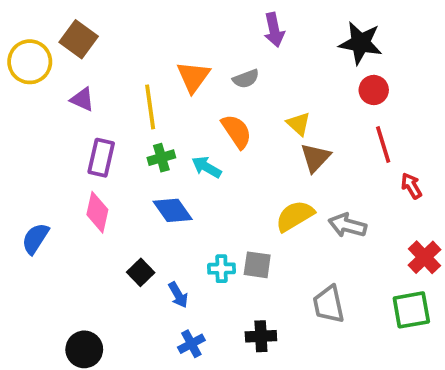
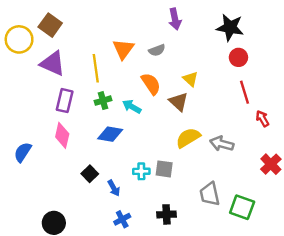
purple triangle: (82, 99) -> (53, 63), size x1.6
brown triangle: (315, 158) -> (179, 102), moved, turned -30
blue diamond: (173, 210) -> (110, 134), turned -45
green square: (411, 310) -> (242, 207), moved, turned 30

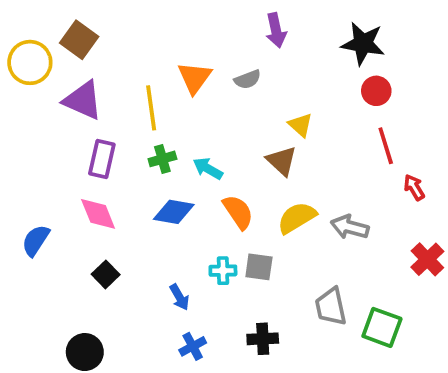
orange semicircle: (151, 84) -> (238, 212), moved
pink diamond: (62, 135) -> (98, 214), turned -35
black square: (90, 174) -> (106, 274), moved

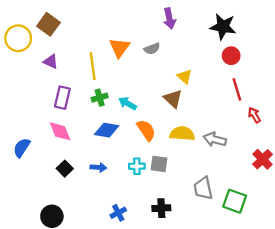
purple triangle: (83, 100) -> (51, 62), size x0.6
yellow semicircle: (297, 218) -> (182, 134), turned 35
blue arrow: (179, 297) -> (98, 167), moved, turned -56

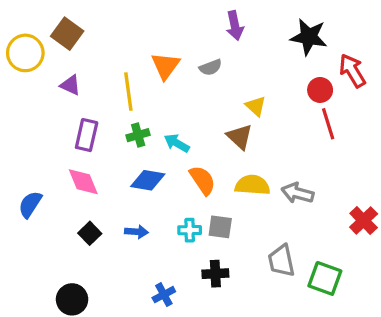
red circle: (231, 56) -> (320, 90), moved
red arrow: (254, 115) -> (352, 71), moved, size x1.5
black cross: (161, 208) -> (215, 274), moved

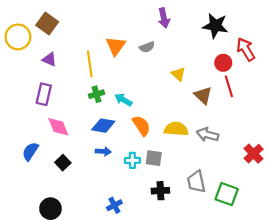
purple rectangle: (87, 135) -> (44, 94), moved
brown triangle: (240, 137) -> (203, 95), moved
blue semicircle: (30, 204) -> (30, 151), moved
blue arrow: (136, 232) -> (103, 151), moved
black cross: (215, 274) -> (160, 191), moved

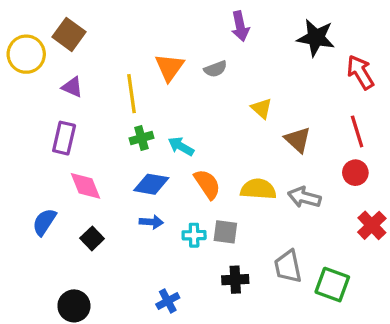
red circle: (223, 63) -> (355, 173), moved
red line: (229, 86) -> (357, 131), moved

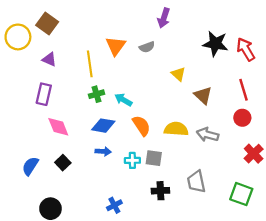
purple arrow: (240, 26) -> (164, 18), turned 30
black star: (316, 38) -> (215, 44), moved
blue semicircle: (44, 222) -> (30, 166), moved
green square: (332, 285) -> (241, 194), moved

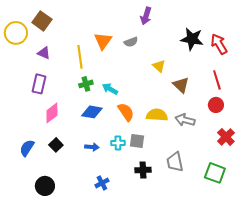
pink diamond: (58, 127) -> (52, 113), turned 75
blue arrow: (103, 151) -> (92, 147), moved

